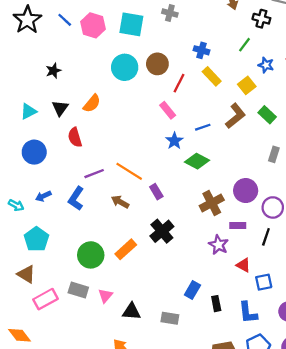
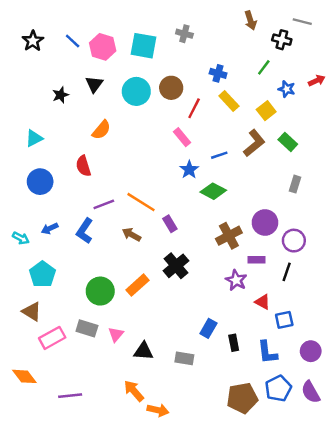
black star: (27, 20) -> (33, 41), size x0.7
black triangle: (60, 108) -> (94, 84), moved

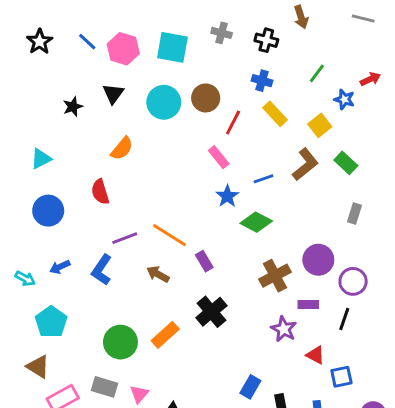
black cross: (282, 40) -> (266, 40), moved
red arrow: (317, 81) -> (370, 79), moved

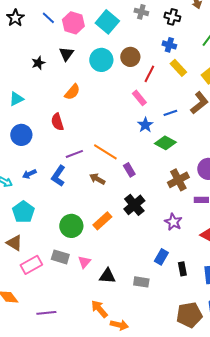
cyan square: (172, 47) -> (107, 22), turned 30
purple star: (284, 329) -> (173, 222), moved

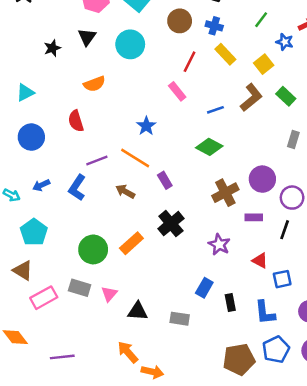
brown circle: (130, 57) -> (180, 21), moved
orange semicircle: (72, 92) -> (94, 84), turned 30
blue star: (145, 125) -> (146, 126), moved

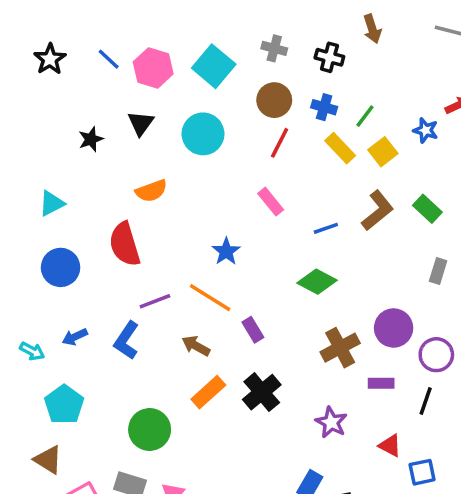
green line: (261, 20) -> (365, 116), moved
red line: (190, 62) -> (280, 143), moved
yellow square: (264, 64) -> (383, 152), moved
red semicircle: (76, 121) -> (125, 244), size x1.4
orange rectangle: (131, 243) -> (208, 392), moved

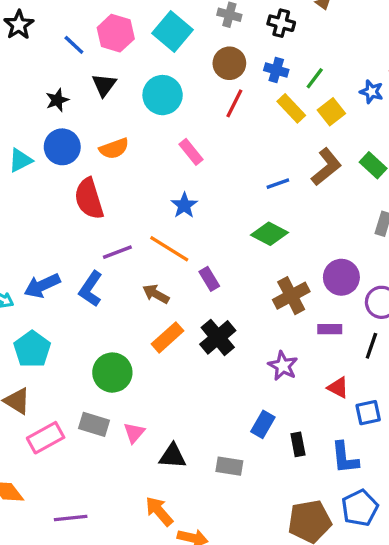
blue line: (109, 59) -> (74, 45), moved
pink rectangle: (271, 202) -> (191, 152), moved
blue circle: (61, 267) -> (62, 147), moved
blue arrow: (75, 337) -> (42, 286), size x1.5

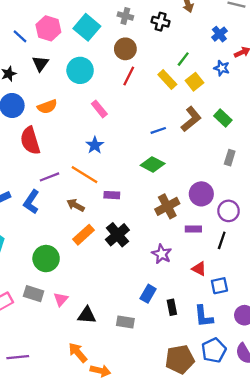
blue cross: (276, 70) -> (219, 34), moved, turned 35
purple rectangle: (209, 279) -> (112, 195), turned -56

